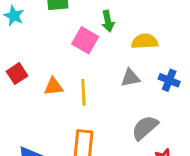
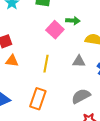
green arrow: (108, 21) -> (73, 21), turned -88
orange triangle: (53, 87) -> (12, 61), moved

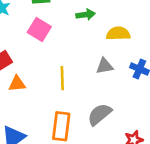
pink square: (55, 30) -> (39, 29), moved
gray semicircle: (81, 96) -> (99, 114), moved

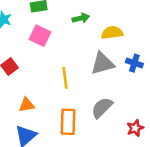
gray triangle: (105, 66) -> (102, 63), size x1.5
orange triangle: (17, 84) -> (27, 105), moved

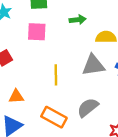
pink square: (40, 36) -> (37, 32), turned -30
orange rectangle: (68, 122) -> (54, 117), turned -70

